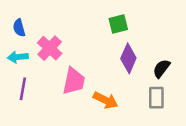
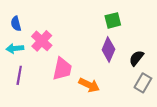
green square: (118, 24) -> (113, 20), moved
gray rectangle: (156, 98) -> (143, 83), moved, turned 30

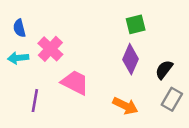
pink trapezoid: (62, 69) -> (75, 82), turned -75
purple line: (19, 75) -> (35, 101), moved
orange arrow: (89, 85) -> (125, 106), moved

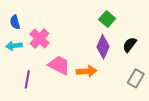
green square: (136, 24) -> (107, 19), turned -35
black semicircle: (164, 70) -> (130, 45), moved
orange arrow: (125, 106) -> (87, 71), moved, turned -30

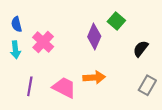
cyan arrow: (14, 46) -> (15, 50), turned -91
purple diamond: (103, 47) -> (94, 36), moved
pink trapezoid: (59, 65) -> (64, 87), moved

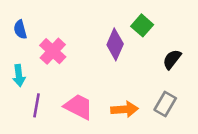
cyan arrow: (15, 50) -> (19, 76), moved
orange arrow: (94, 77) -> (125, 109), moved
gray rectangle: (147, 85) -> (165, 104), moved

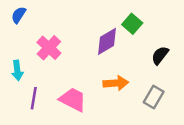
blue semicircle: (20, 29) -> (19, 15), moved, turned 48
purple diamond: (115, 44) -> (107, 41), turned 36
orange arrow: (125, 109) -> (116, 83), moved

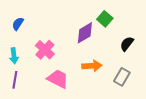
blue semicircle: (19, 15) -> (18, 24), moved
pink cross: (49, 48) -> (45, 50), moved
purple line: (34, 98) -> (15, 80), moved

